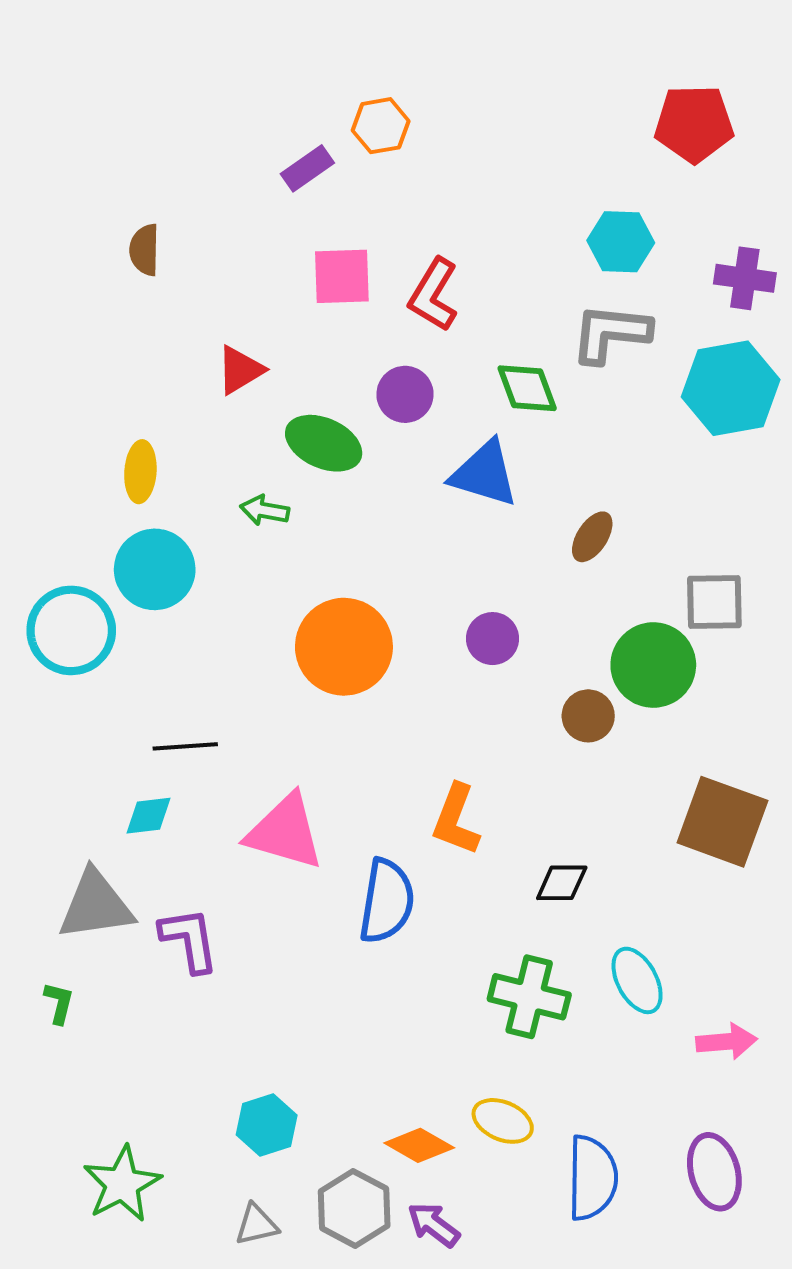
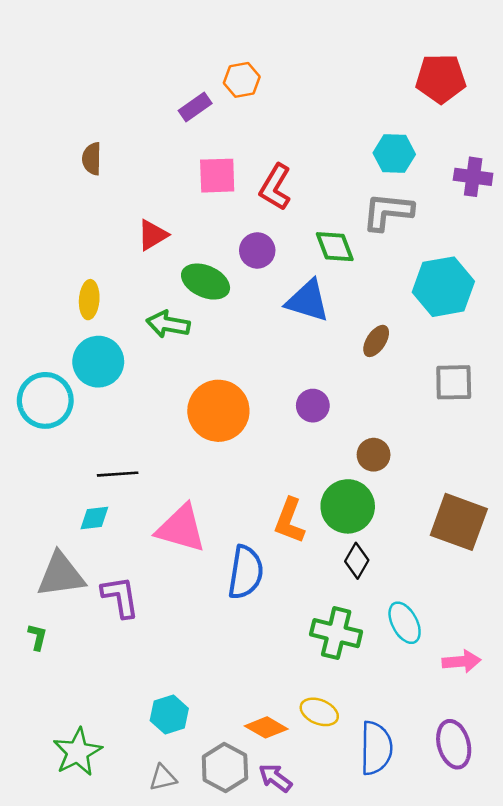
cyan hexagon: (731, 388) -> (443, 287), moved
green arrow: (265, 510) -> (168, 324), size x1.4
green circle: (653, 665) -> (348, 506), moved
black diamond: (562, 883) -> (357, 561), turned -60

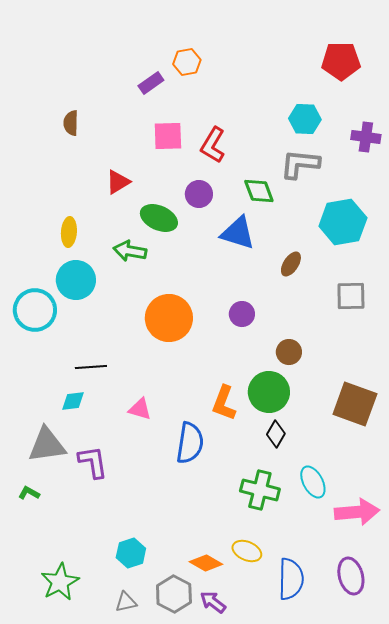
pink triangle: (181, 528) -> (140, 409), size x0.6
green L-shape: (37, 637) -> (29, 493), turned -75
pink arrow: (461, 662) -> (357, 512), size x1.5

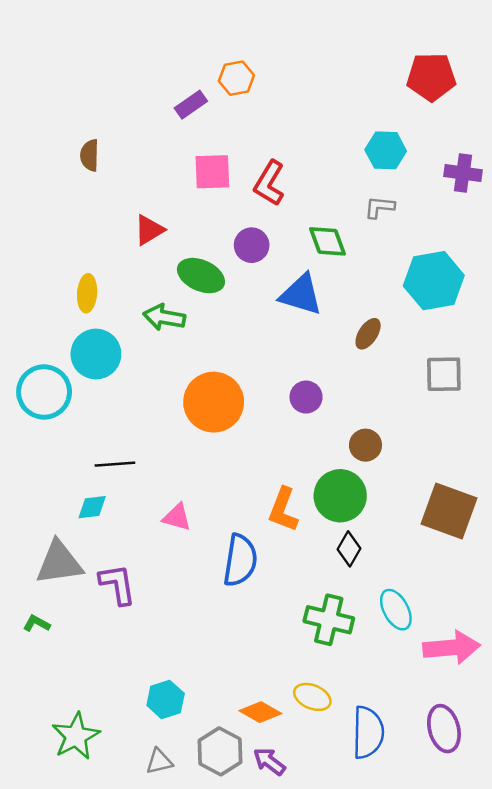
gray L-shape: (300, 164) -> (379, 207), size x0.6

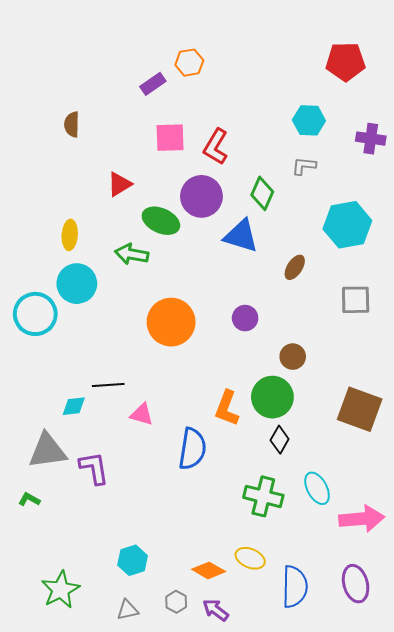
green diamond: (328, 241) -> (262, 193), turned 44
purple circle: (252, 245) -> (201, 196), size x1.5
black line: (115, 464) -> (108, 385), moved
gray hexagon: (220, 751) -> (176, 602), size x0.6

